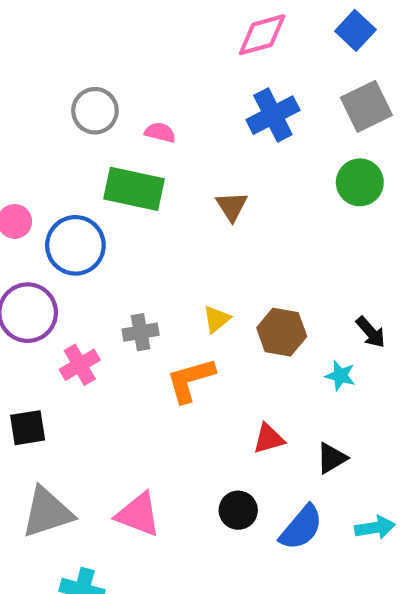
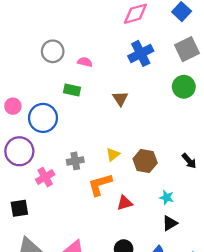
green rectangle: (134, 189) -> (72, 90), size x0.6
cyan star: (340, 376) -> (167, 197), moved
red triangle: (269, 439) -> (125, 203), moved

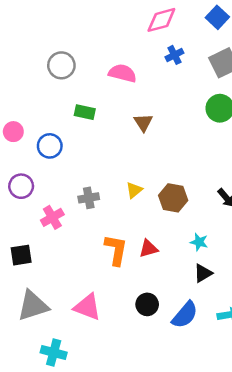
blue cross: (141, 53) -> (174, 55), moved, size x0.6
pink semicircle: (85, 62) -> (122, 73), moved, size x1.5
blue circle: (43, 118) -> (50, 146), size x0.7
purple circle: (19, 151) -> (21, 186), size x0.7
orange L-shape: (100, 185) -> (116, 250), moved, turned 116

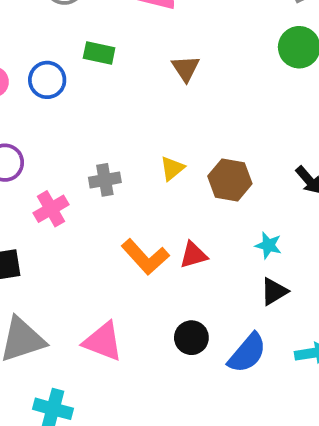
blue circle: (50, 146) -> (47, 80), moved
orange L-shape: (116, 250) -> (145, 257), turned 128

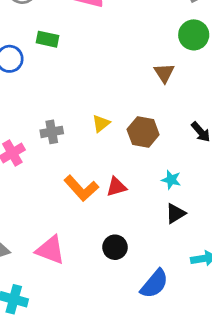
brown triangle: (186, 68) -> (164, 73), moved
blue semicircle: (247, 353) -> (154, 284), moved

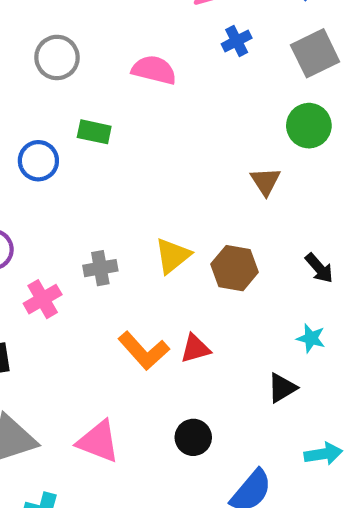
yellow triangle: (101, 123) -> (173, 256), size x1.4
cyan star: (171, 180) -> (311, 338), moved

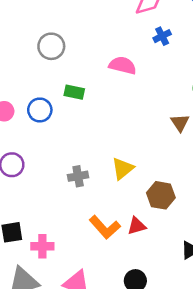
pink semicircle: (154, 70) -> (123, 65), moved
brown hexagon: (235, 268) -> (161, 195), moved
pink cross: (43, 299) -> (42, 246), moved, turned 30

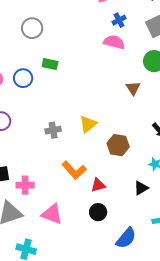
pink semicircle: (123, 65) -> (114, 42), moved
red triangle: (137, 226) -> (98, 185), moved

